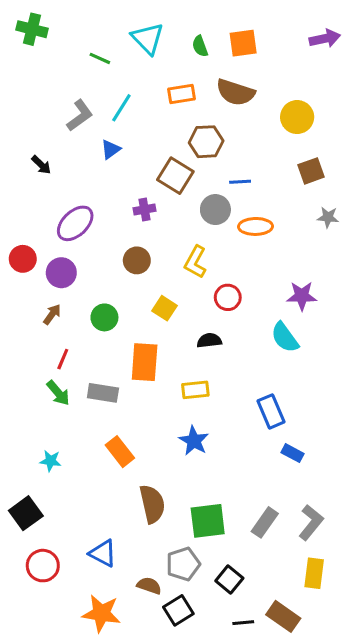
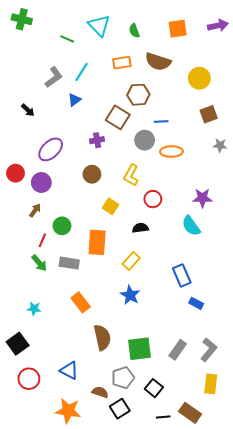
orange square: (243, 43) -> (178, 29), moved
green circle: (104, 317) -> (62, 226), moved
yellow rectangle: (195, 390) -> (131, 261), turned -42

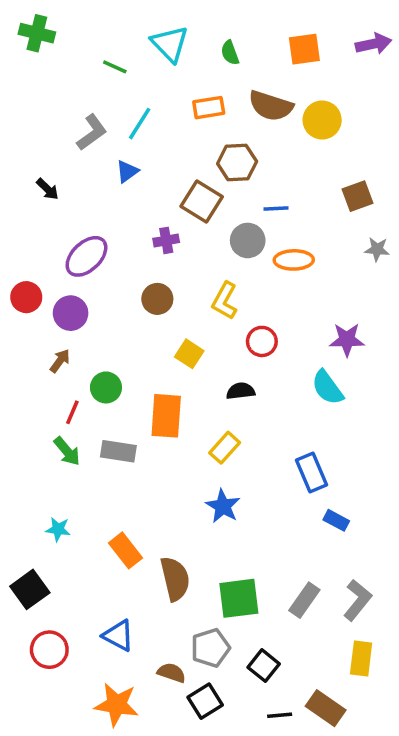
yellow circle: (199, 78) -> (322, 120), moved
orange rectangle: (81, 302) -> (125, 550), moved

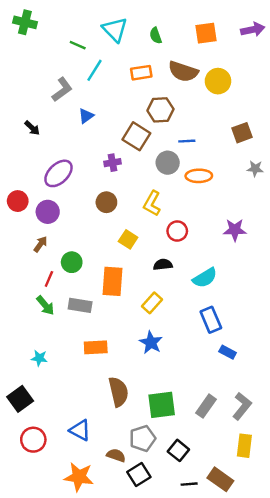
cyan line: (140, 124) -> (94, 70), moved
cyan semicircle: (327, 387) -> (205, 278), moved, turned -85
orange rectangle: (125, 550) -> (96, 347), moved, turned -55

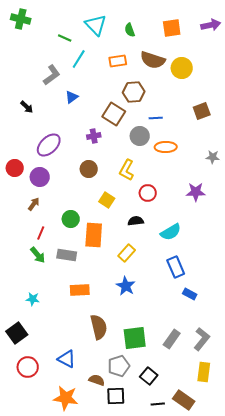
gray star: (255, 169) -> (213, 157), moved
green circle: (72, 262) -> (71, 219), moved
black square: (139, 474) -> (116, 396), turned 30

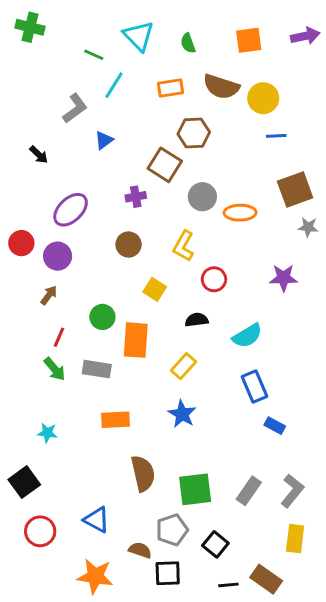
brown square: (202, 111) -> (295, 189), moved, size x1.4
blue line: (156, 118) -> (276, 136), moved

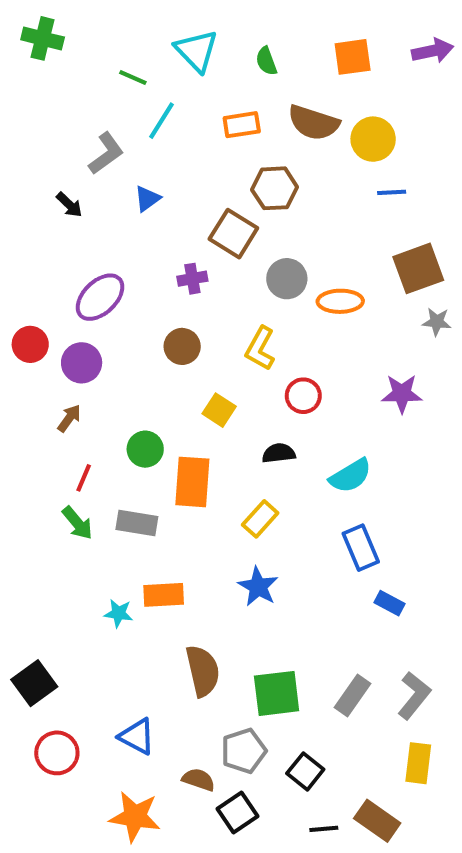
black arrow: (39, 155) -> (69, 205), moved
cyan star: (47, 433) -> (118, 613), moved
black square: (168, 573) -> (238, 812), turned -32

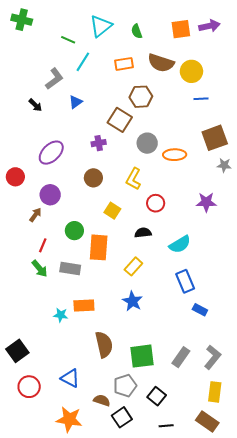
cyan triangle: (197, 51) -> (101, 26), turned 35
purple arrow: (433, 51) -> (209, 26), moved
purple circle: (82, 363) -> (50, 195), moved
brown rectangle: (377, 821) -> (207, 421), moved

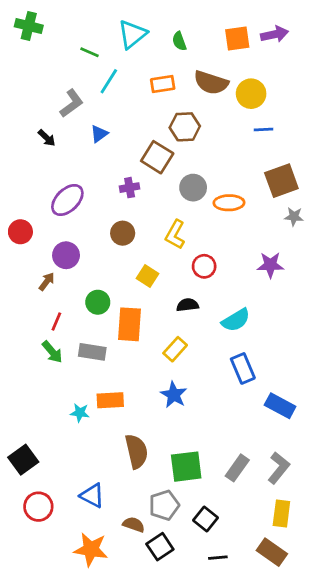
blue rectangle: (200, 310) -> (280, 406), moved, size x1.5

